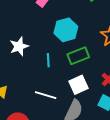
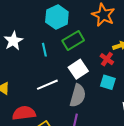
white line: (46, 95) -> (47, 85), turned -30

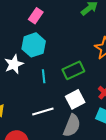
cyan hexagon: (57, 17) -> (34, 45), moved

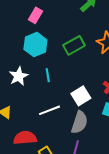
white star: (14, 64) -> (19, 76), moved
green rectangle: (73, 70) -> (74, 45), moved

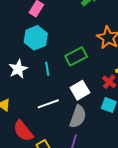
green rectangle: (74, 45) -> (76, 56), moved
red semicircle: (25, 138) -> (23, 131), turned -125

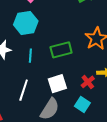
white line: (48, 104) -> (24, 90), turned -65

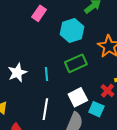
cyan hexagon: (26, 23) -> (72, 30), moved
cyan square: (82, 104) -> (96, 109), moved

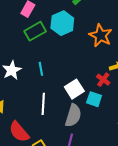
green rectangle: (76, 63) -> (35, 31), moved

